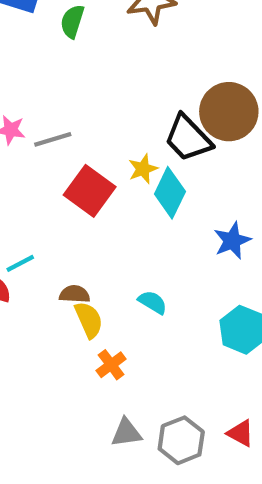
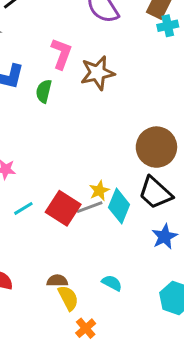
black trapezoid: (188, 138) -> (155, 193), moved
gray line: (53, 139) -> (90, 207), moved
cyan line: (20, 263) -> (23, 208), moved

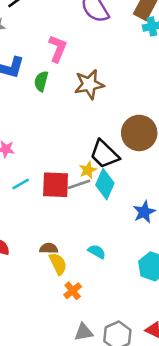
brown star: (98, 73) -> (89, 84), moved
black trapezoid: (155, 193) -> (104, 154), moved
red square: (63, 208) -> (56, 185), turned -32

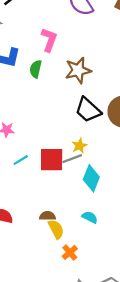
black trapezoid: (104, 154) -> (88, 110), moved
cyan diamond: (105, 184) -> (91, 178), moved

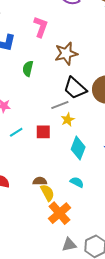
green semicircle: (36, 69) -> (28, 69), moved
gray line: (72, 159) -> (60, 105), moved
red square: (52, 160) -> (43, 132), size x0.7
orange cross: (70, 252) -> (59, 213), size x1.6

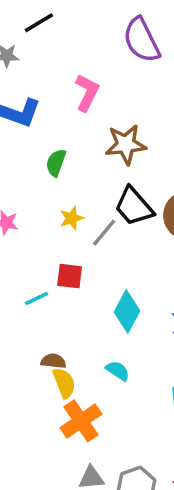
gray line: (60, 105) -> (104, 233), turned -36
yellow star: (68, 120) -> (72, 218), moved
cyan line: (16, 132) -> (36, 298), moved

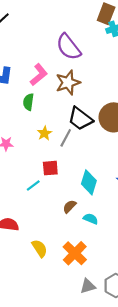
purple semicircle: (141, 40) -> (68, 47), moved
pink L-shape: (87, 93) -> (39, 75), moved, turned 35
brown semicircle: (53, 361) -> (70, 206), moved, turned -40
yellow semicircle: (64, 383) -> (40, 248), moved

